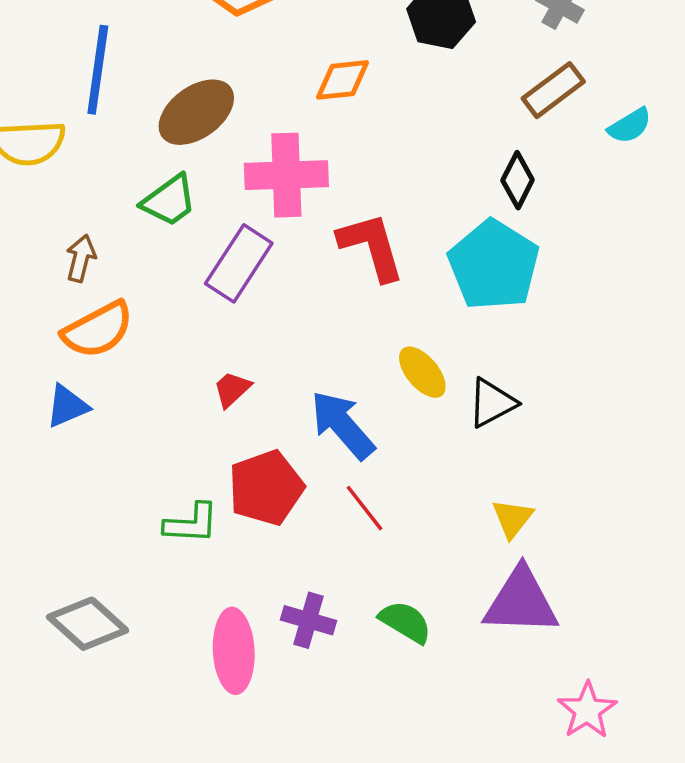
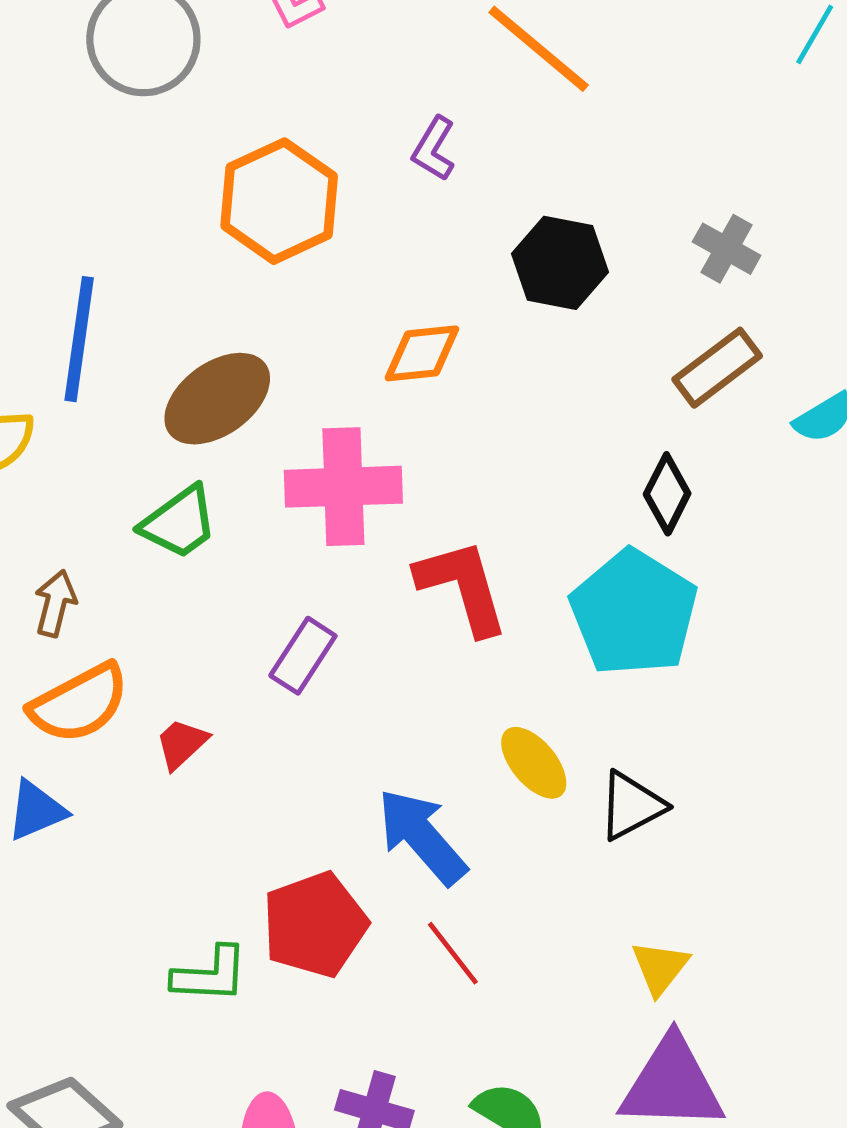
purple rectangle: (239, 263) -> (303, 656), moved, size x0.7
red trapezoid: (232, 389) -> (182, 744), moved

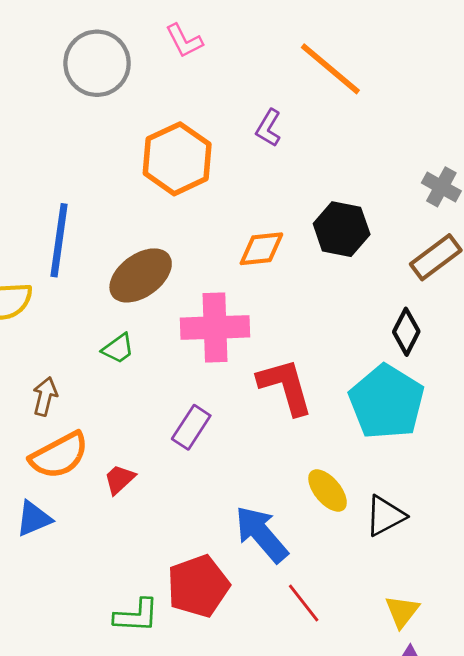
black hexagon: (560, 263) -> (342, 229), moved
green trapezoid: (179, 522) -> (118, 349), size x0.7
red line: (453, 953) -> (304, 603), moved

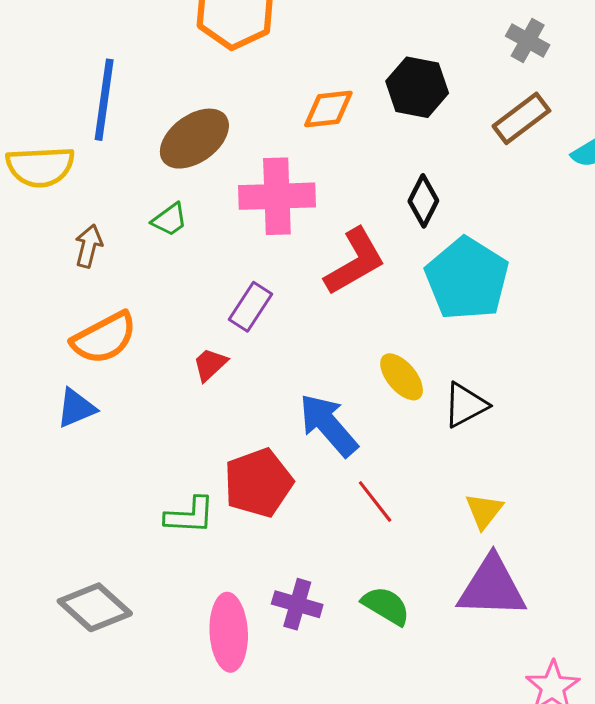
black diamond: (406, 332) -> (423, 201), moved
red L-shape: (285, 387) -> (355, 262), turned 76
brown arrow: (45, 396) -> (89, 246), moved
red trapezoid: (120, 479) -> (210, 364), moved

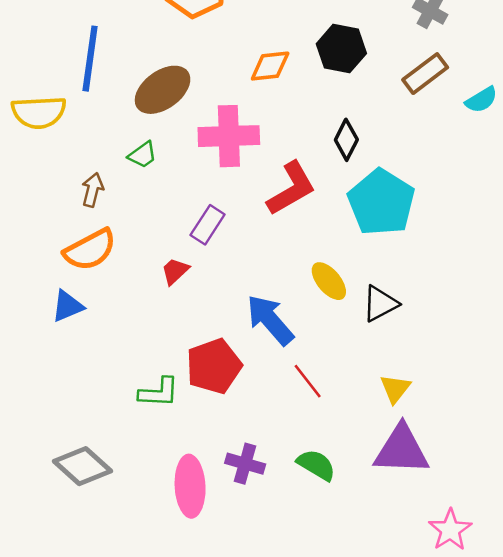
brown arrow: (89, 246) -> (93, 190), moved

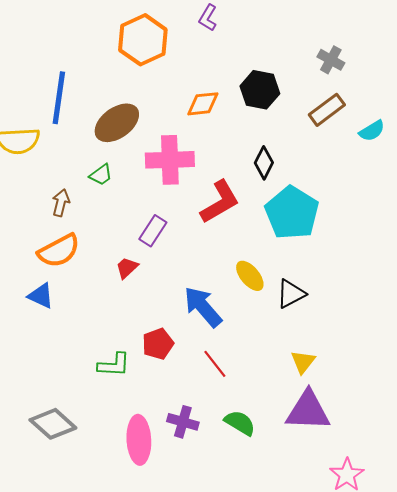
blue triangle: (68, 306) -> (41, 296), turned 48
red pentagon: (214, 366) -> (158, 344), size x0.7
red line: (308, 381) -> (215, 364), moved

